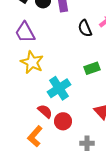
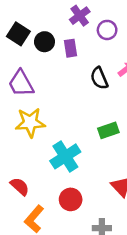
yellow star: (32, 62) -> (30, 123), turned -30
red semicircle: (45, 111) -> (20, 186), moved

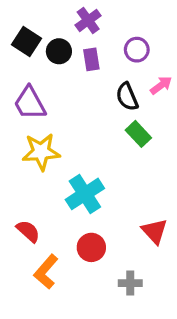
purple cross: (80, 16) -> (88, 20), moved
purple circle: (107, 30) -> (137, 50), moved
green rectangle: (108, 130) -> (138, 134), moved, turned 66

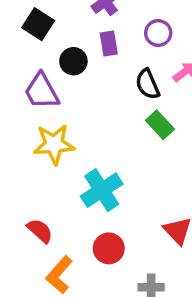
black circle: (59, 51) -> (73, 61), moved

